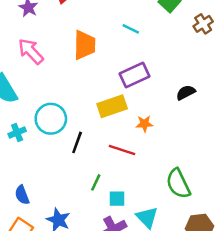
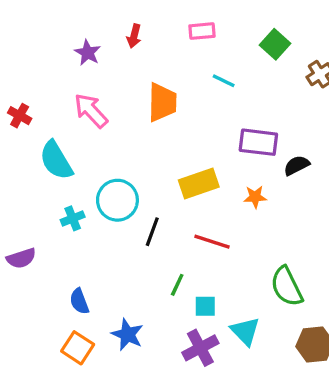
purple rectangle: (135, 75) -> (258, 142), moved, turned 32
orange star: (145, 124) -> (255, 197), moved

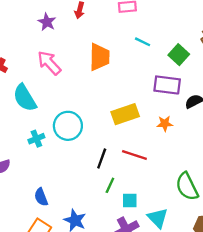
green square: (275, 44) -> (179, 55), moved
black line: (152, 232) -> (102, 159), moved

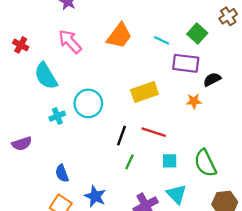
cyan line: (143, 42) -> (162, 40), moved
orange trapezoid: (99, 57) -> (119, 36), turned 36
orange star: (165, 123) -> (194, 101), moved
cyan square: (130, 201) -> (170, 161), moved

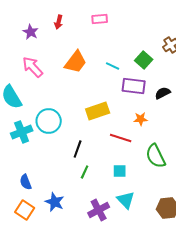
black semicircle: (212, 79) -> (163, 93), moved
cyan cross: (57, 116) -> (22, 132), size x1.5
red line: (154, 132) -> (121, 138), moved
green semicircle: (205, 163) -> (156, 156), moved

